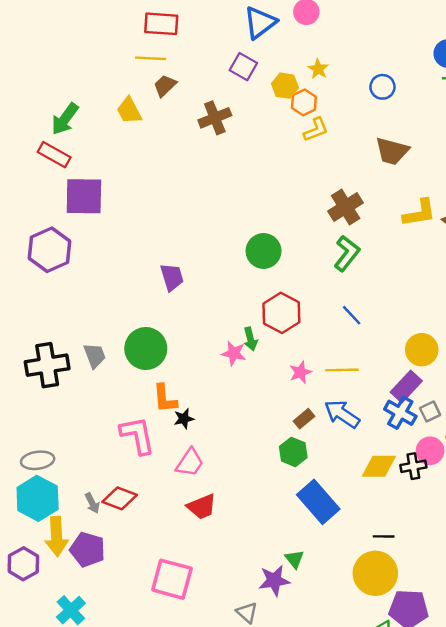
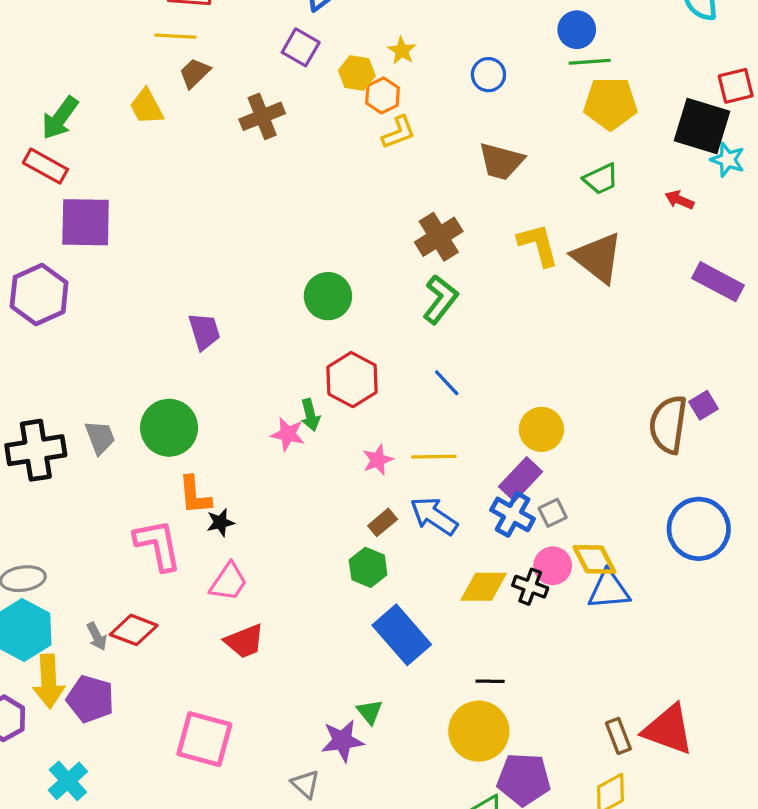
yellow L-shape: (419, 213) -> (538, 245), turned -96
black cross: (413, 466) -> (530, 587), turned 30

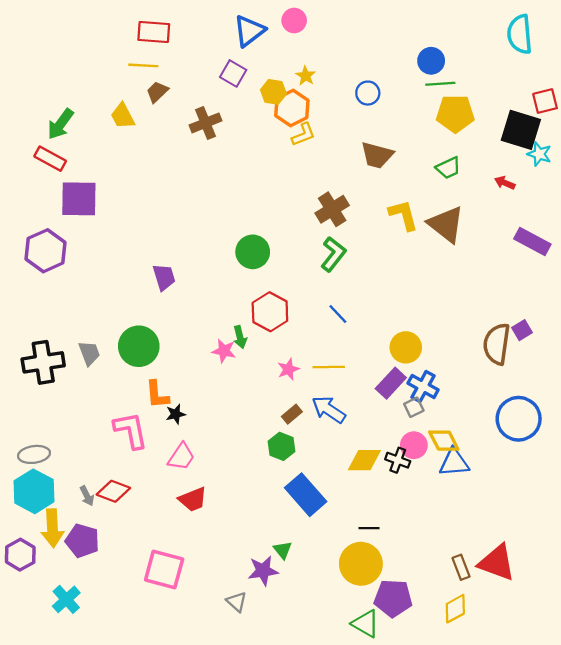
orange hexagon: (383, 95) -> (292, 108), size x1.4
blue cross: (513, 514) -> (423, 387), moved

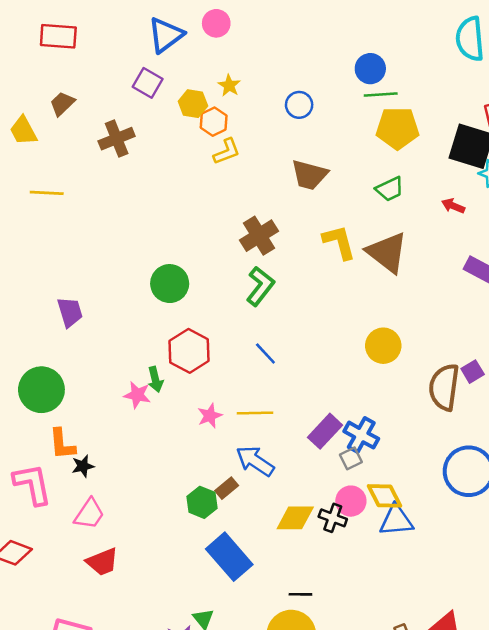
yellow line: (143, 65) -> (47, 193), moved
orange hexagon: (292, 108) -> (214, 122), size x0.7
yellow circle: (406, 347) -> (383, 346), moved
brown rectangle: (292, 414) -> (227, 488), moved

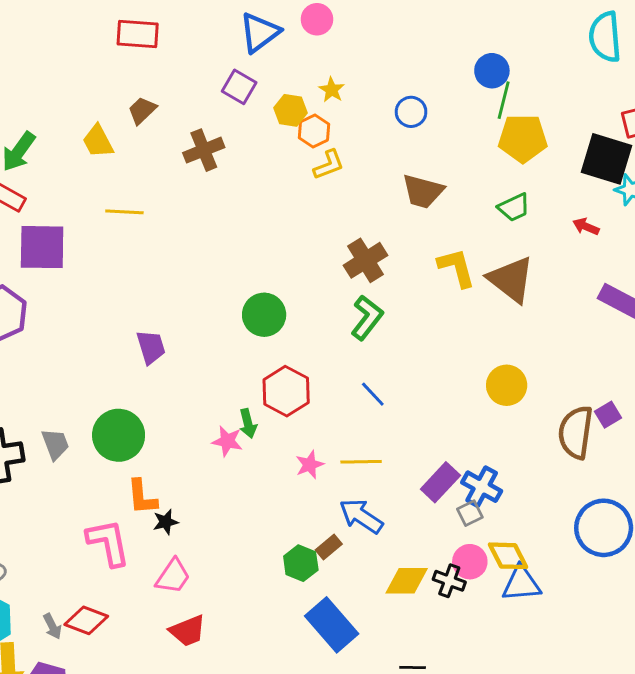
green line: (381, 95) -> (504, 100), turned -72

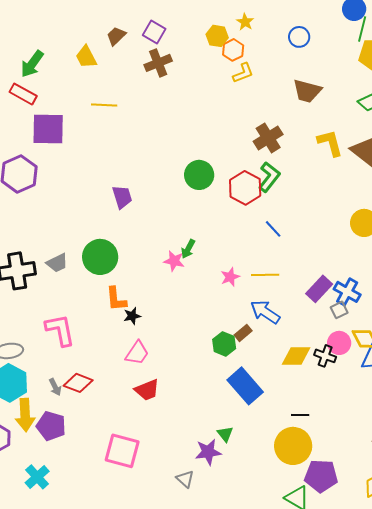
purple square: (239, 87) -> (154, 32), moved
red hexagon: (286, 391) -> (245, 188), moved
green arrow: (248, 423) -> (188, 249), turned 42
gray trapezoid: (55, 444) -> (57, 263), turned 85
pink L-shape: (108, 543) -> (60, 330), moved

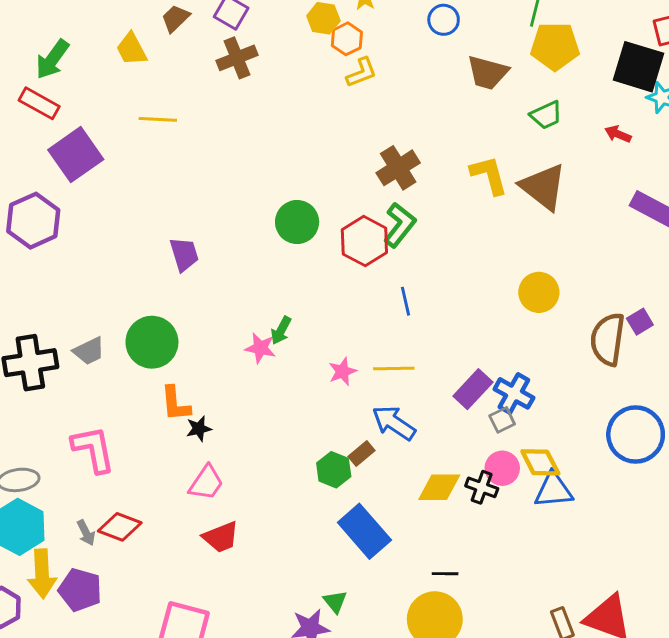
brown trapezoid: (307, 91) -> (488, 73), moved
purple square: (48, 129) -> (76, 155), turned -36
blue line: (273, 229) -> (405, 301), turned 30

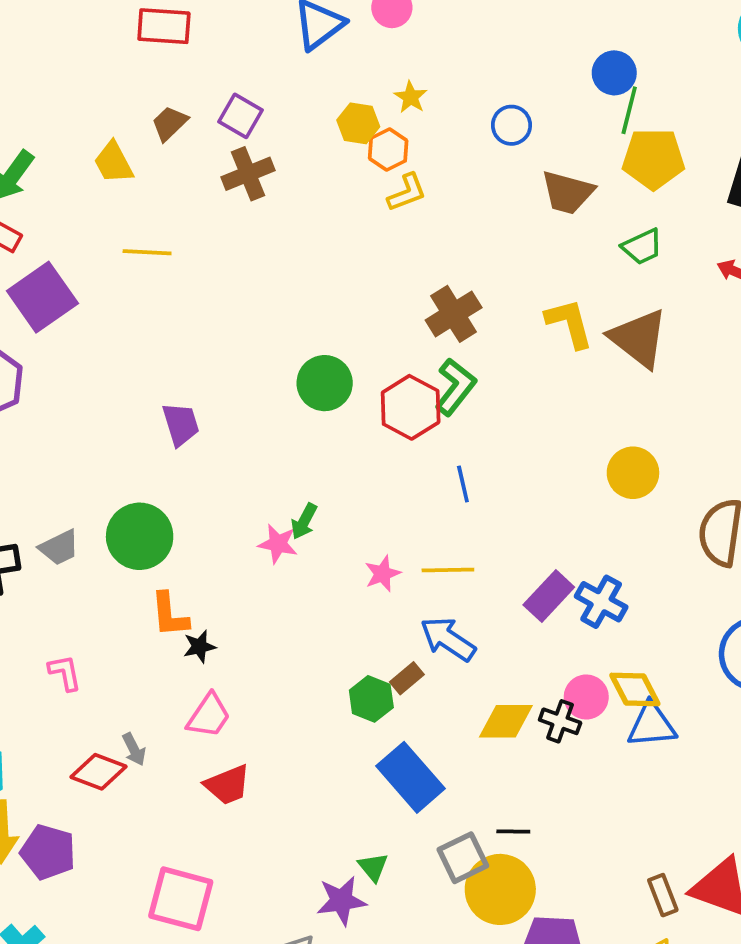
gray square: (502, 420) -> (463, 858), moved, size x1.5
pink L-shape: (93, 449) -> (65, 673), size x0.6
gray arrow: (86, 533) -> (134, 749), moved

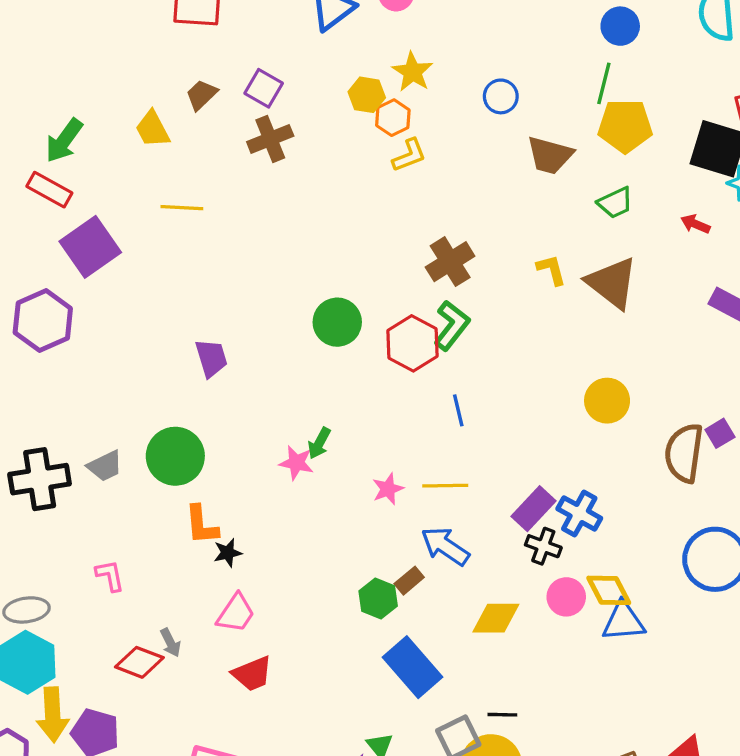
blue circle: (614, 73) -> (620, 26), moved
yellow star: (411, 97) -> (412, 72), size x1.4
yellow L-shape: (569, 323) -> (551, 270), size x0.7
black cross: (560, 721) -> (543, 546), moved

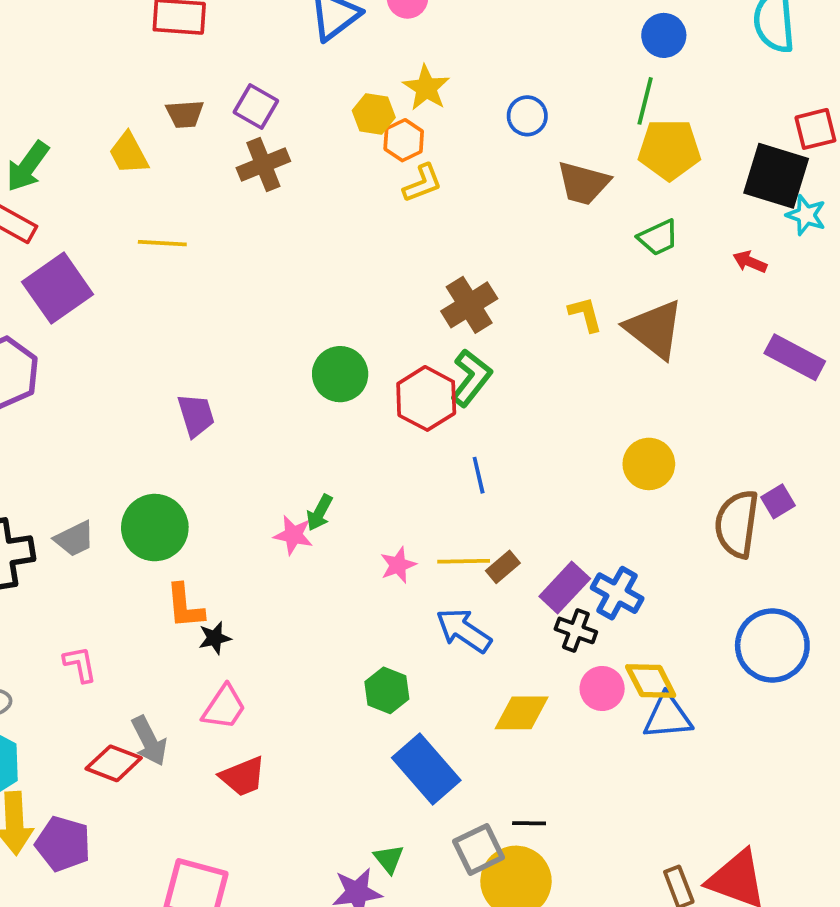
brown trapezoid: (201, 95) -> (185, 114), turned -140
brown rectangle: (409, 581) -> (503, 567), moved
gray arrow: (170, 643) -> (149, 741), size x1.5

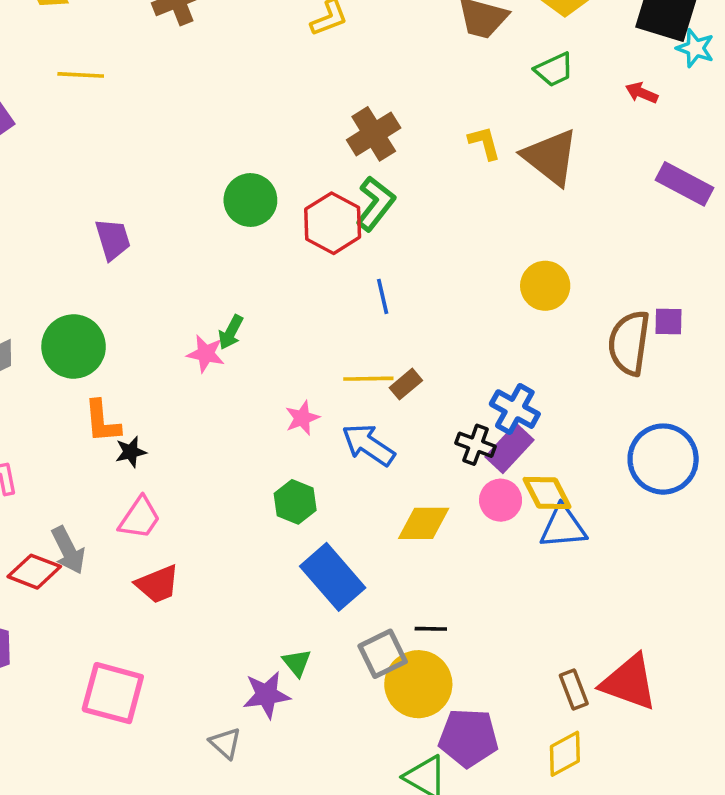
purple square: (778, 501) -> (668, 321), turned 32
pink star: (398, 565) -> (302, 418), moved
purple rectangle: (565, 587) -> (509, 448), moved

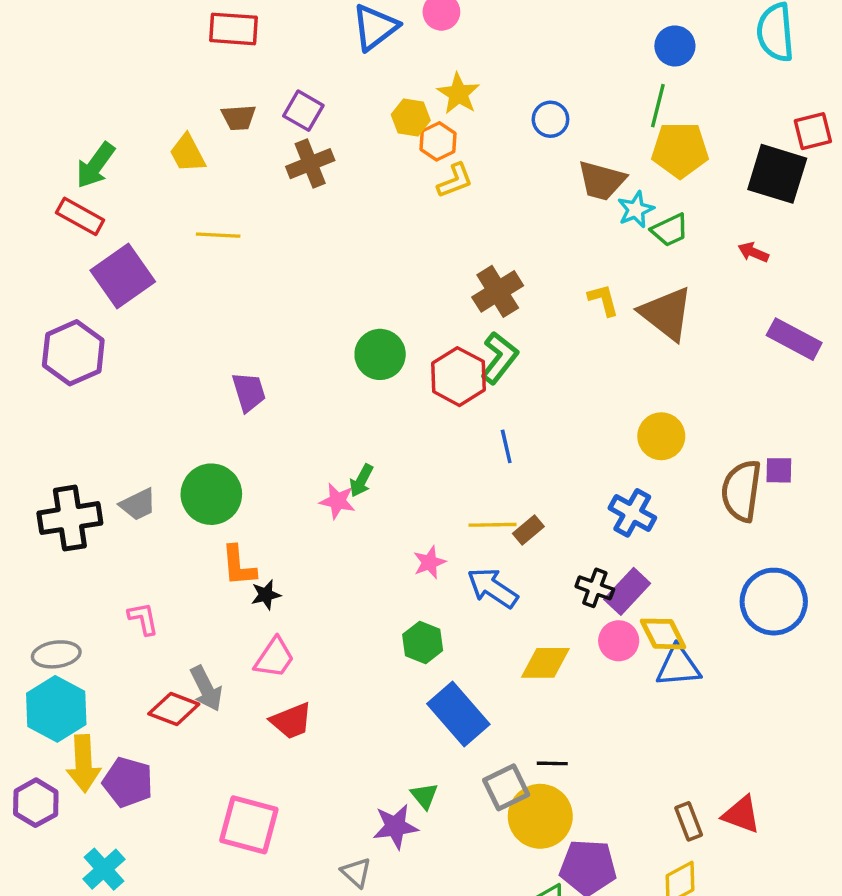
cyan star: (695, 48) -> (636, 210), moved, turned 30
blue cross: (515, 409) -> (632, 513), moved
red triangle: (629, 682) -> (741, 815), size x0.7

